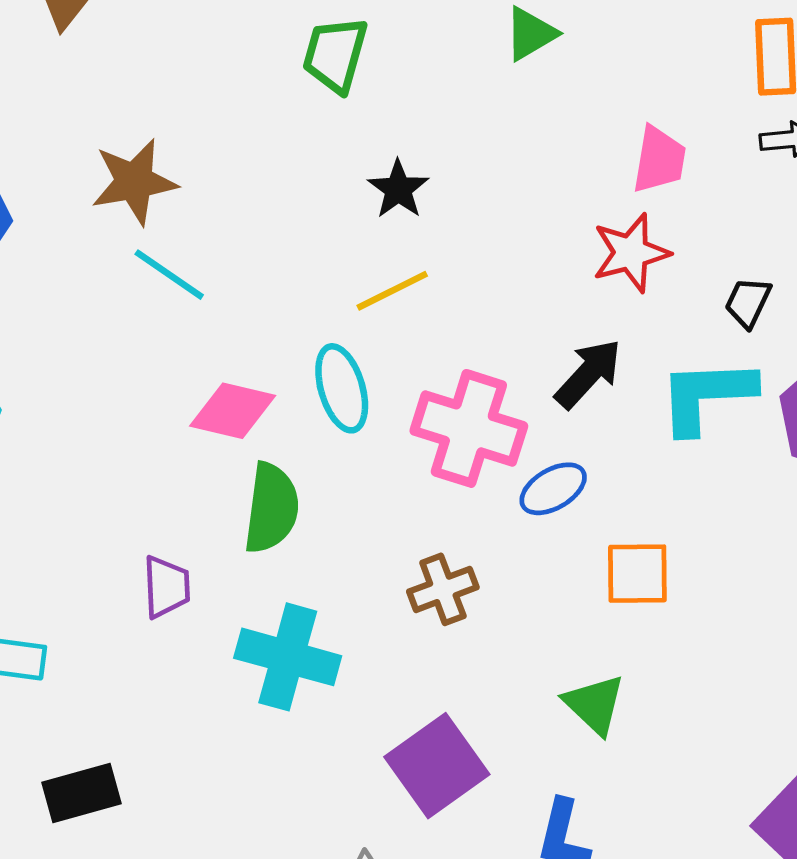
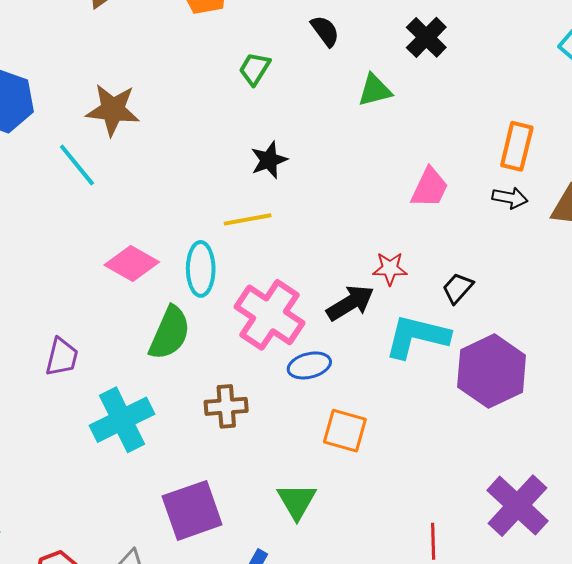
green trapezoid: (335, 55) -> (255, 69), size x0.7
red star: (631, 253) -> (390, 269), moved, size x0.7
cyan line: (169, 275) -> (77, 165), moved
green semicircle: (271, 508) -> (170, 333), moved
cyan cross: (288, 657) -> (122, 420), turned 32

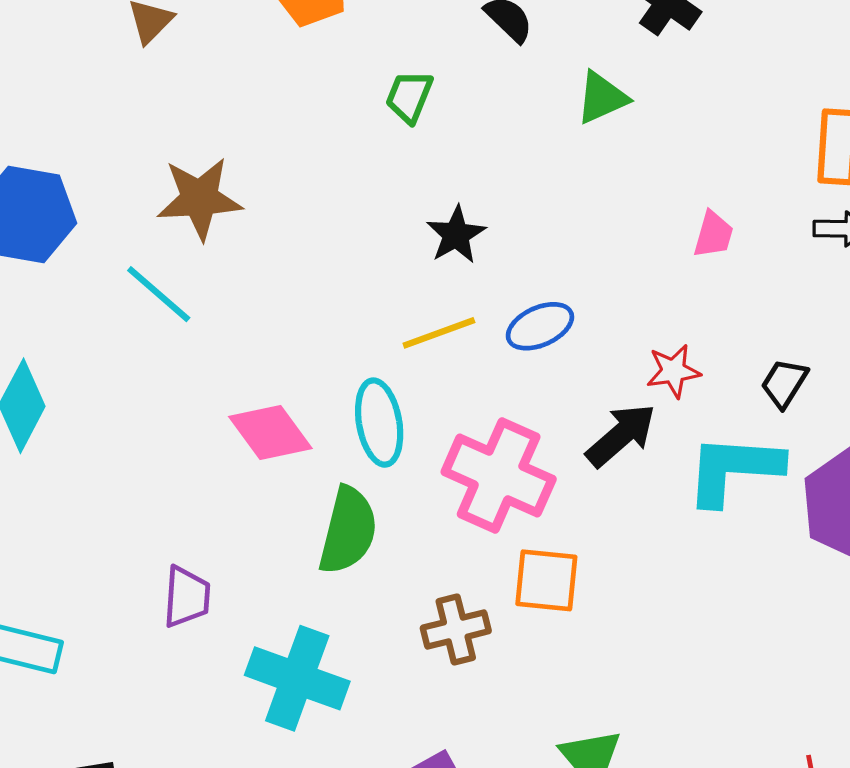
pink trapezoid: (430, 188) -> (713, 234), size x0.7
pink diamond: (132, 263) -> (270, 432), turned 34
blue ellipse: (309, 365) -> (540, 326), moved
cyan cross: (122, 420) -> (297, 678), turned -34
orange square: (345, 431) -> (546, 580), moved

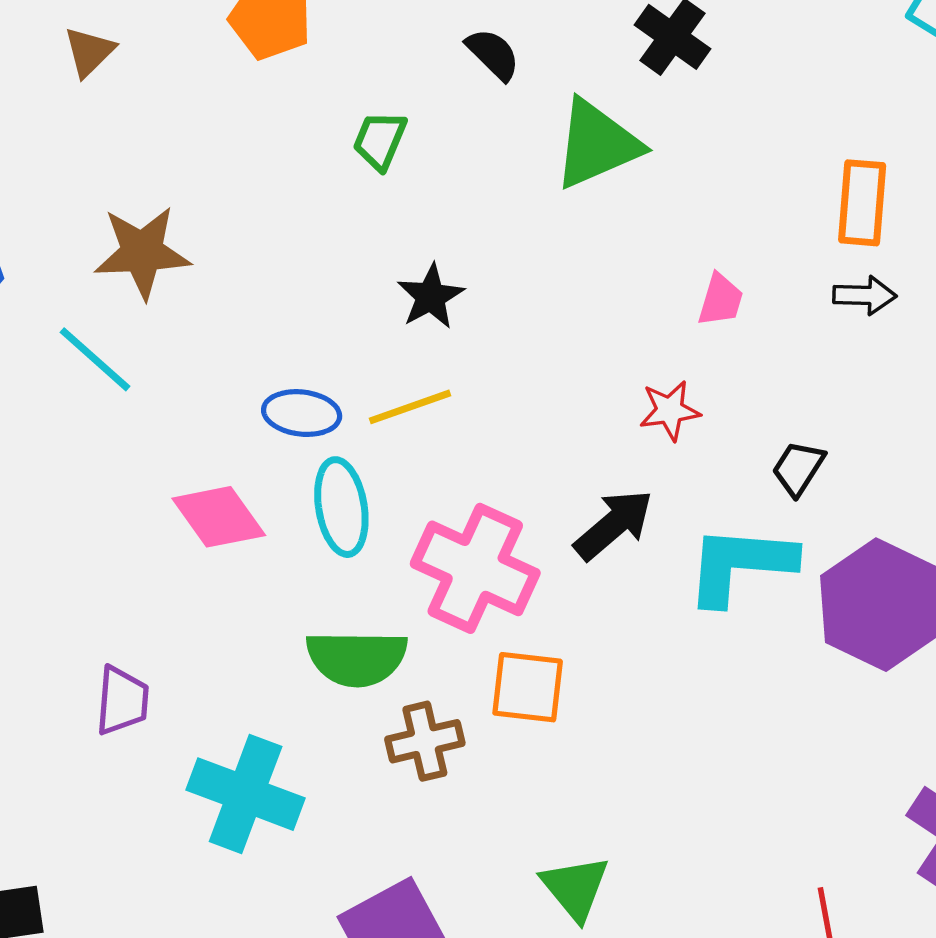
green triangle: (602, 98) -> (597, 144), size x1.5
blue ellipse: (540, 326) -> (302, 413), moved, turned 30
red star: (673, 371) -> (670, 410), moved
green semicircle: (348, 530) -> (357, 658), moved, turned 76

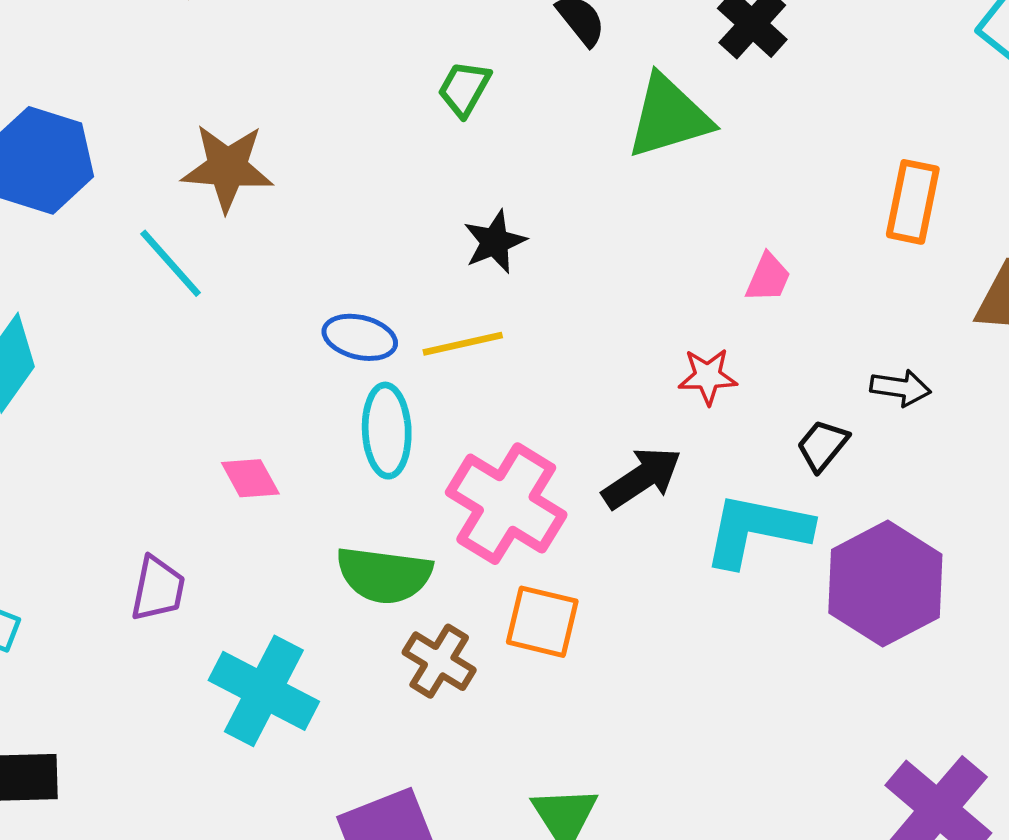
black arrow: (865, 295) -> (900, 388), moved
pink diamond: (219, 517) -> (250, 478), moved, size x0.7
brown cross: (425, 741) -> (439, 661), turned 38

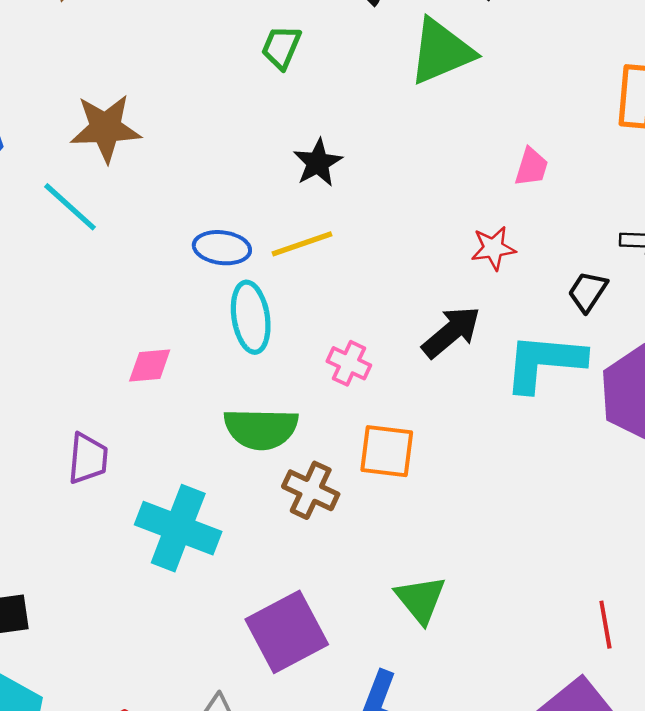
pink diamond: (250, 478) -> (150, 366), turned -60
pink cross: (506, 504) -> (349, 363), size x0.5

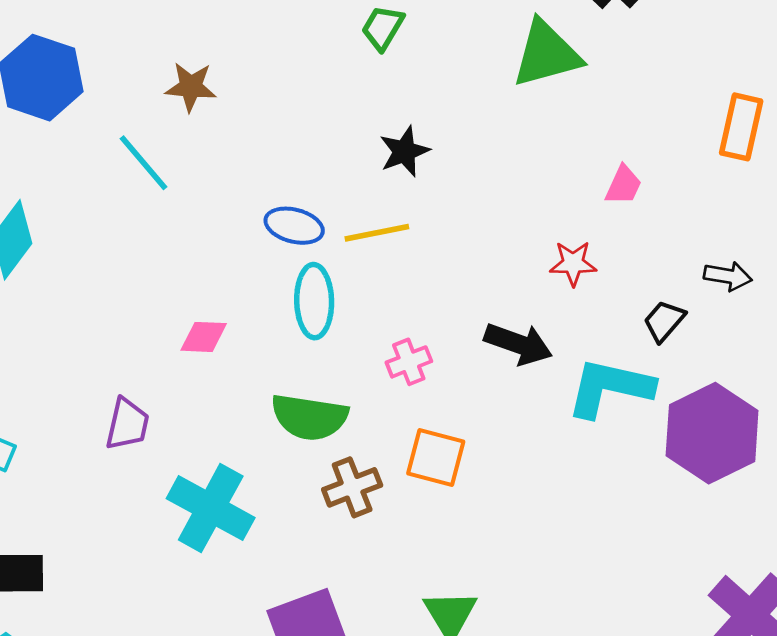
brown star: (105, 128) -> (191, 87), size x0.7
black arrow: (451, 332) -> (518, 344), turned 52
pink cross: (349, 363) -> (409, 362), turned 36
brown cross: (311, 490) -> (352, 487), turned 36

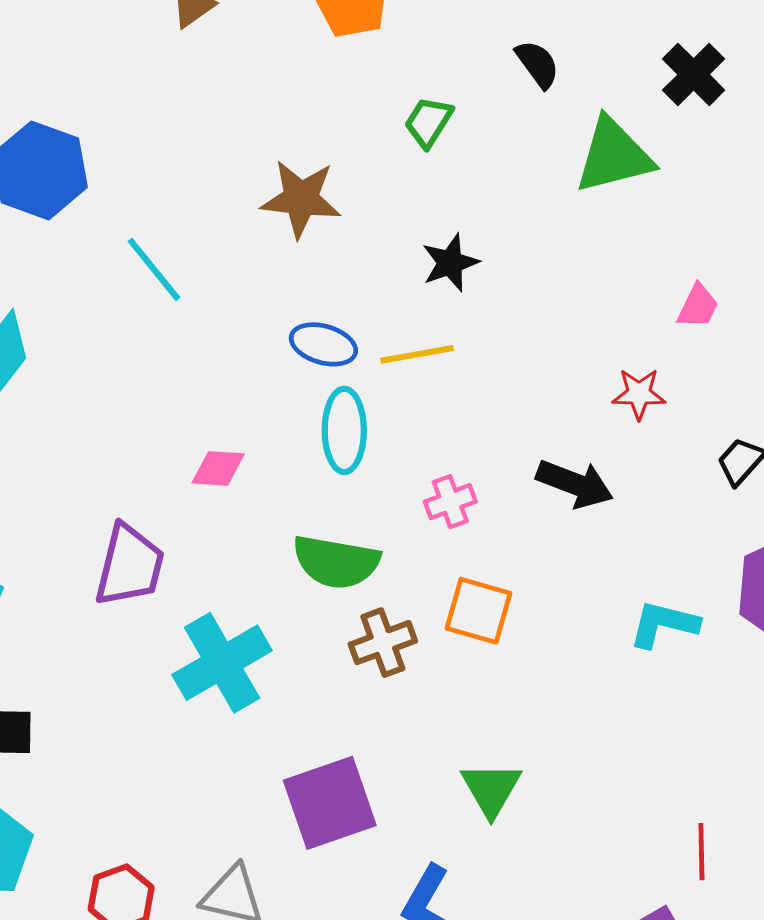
brown star: (191, 87) -> (301, 199), moved, size x1.4
cyan L-shape: (610, 388) -> (664, 624), moved, size x0.7
purple trapezoid: (127, 424) -> (130, 565), size x1.4
cyan cross: (211, 508) -> (222, 663), turned 30

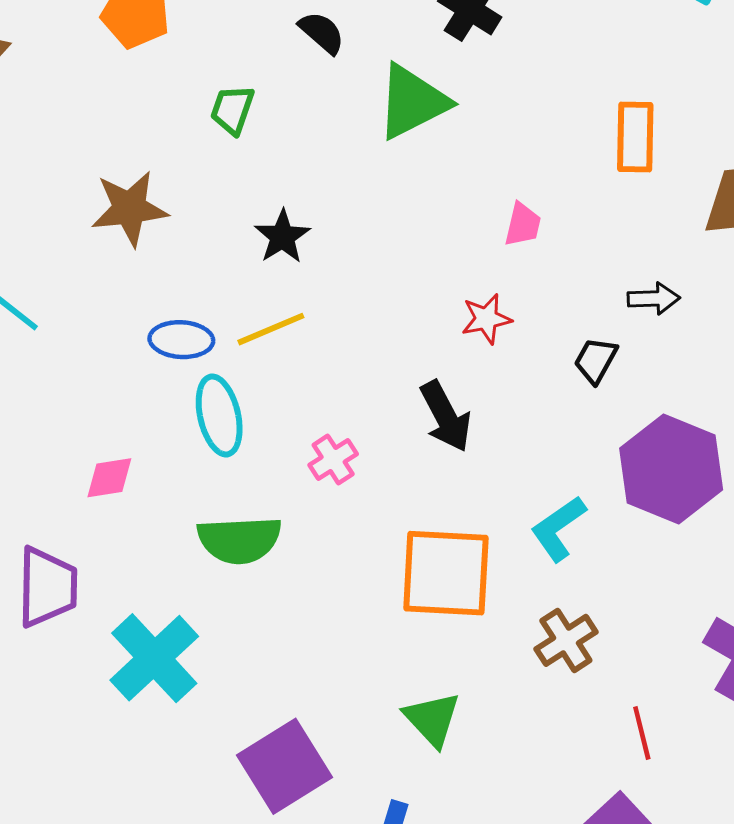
black arrow: (575, 484) -> (446, 416), turned 54
orange square: (478, 611) -> (446, 573), moved, size x1.5
cyan L-shape: (664, 624) -> (558, 529), turned -36
brown cross: (383, 643) -> (566, 640), moved

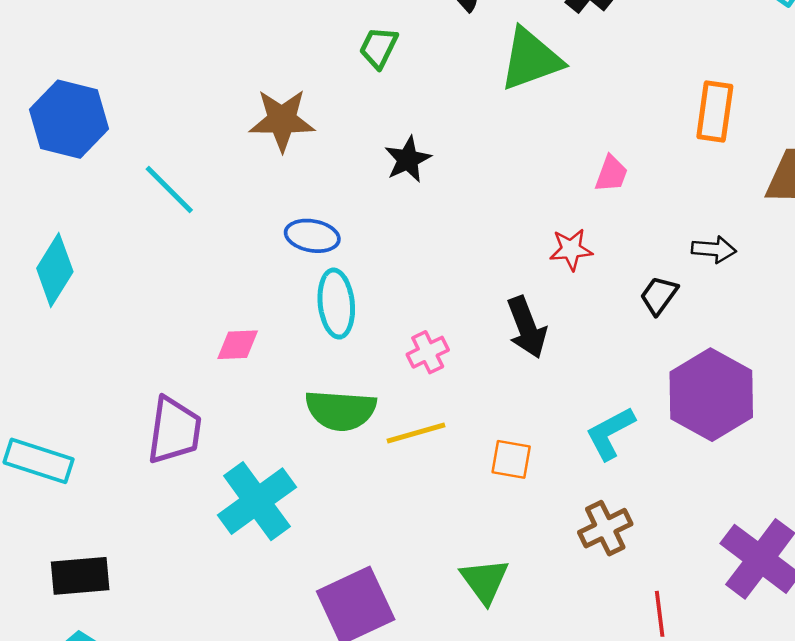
yellow line: (271, 329) -> (416, 433), moved
orange square: (446, 573) -> (511, 459), size x0.5

